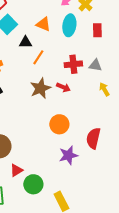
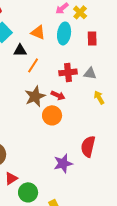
orange circle: (59, 124) -> (52, 115), moved

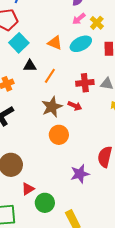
cyan ellipse: (64, 33) -> (81, 44), turned 55
black triangle: (20, 50) -> (30, 66), moved
orange circle: (52, 115) -> (59, 135), moved

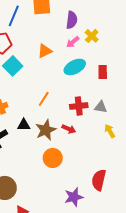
yellow cross: (97, 23) -> (92, 36), moved
orange triangle: (55, 43) -> (45, 51), moved, turned -49
black triangle: (30, 66) -> (24, 125), moved

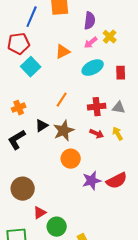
black triangle: (24, 125) -> (42, 126), turned -32
red arrow: (69, 129) -> (97, 134), moved
yellow arrow: (110, 131) -> (118, 134), moved
red semicircle: (99, 180) -> (117, 181), turned -130
purple star: (74, 197) -> (92, 181), moved

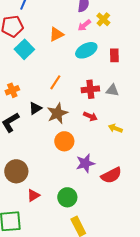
yellow arrow: (118, 134) -> (115, 128), moved, turned -40
red semicircle: (117, 181) -> (111, 175), moved
green circle: (57, 227) -> (67, 197), moved

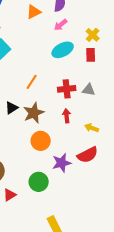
yellow cross: (103, 19) -> (93, 35), moved
orange triangle: (56, 34) -> (34, 12), moved
red arrow: (90, 116) -> (67, 116), turned -120
red semicircle: (111, 175) -> (88, 155), moved
green circle: (67, 197) -> (39, 182), moved

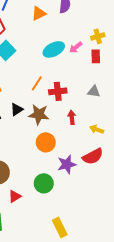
pink arrow: (61, 25) -> (76, 47), moved
yellow cross: (93, 35) -> (98, 36), turned 32
cyan ellipse: (63, 50) -> (54, 49), moved
red cross: (67, 89) -> (58, 91), moved
brown star: (34, 113) -> (39, 114), turned 30

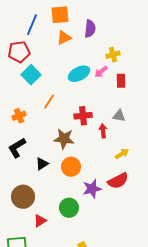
yellow cross: (98, 36) -> (113, 55), moved
orange line: (37, 83) -> (49, 102), moved
black triangle: (17, 109) -> (42, 164), moved
red arrow: (72, 117) -> (103, 131), moved
yellow arrow: (97, 129) -> (122, 154), turned 128

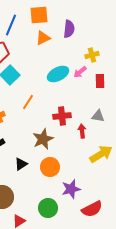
brown star: (64, 139) -> (43, 139), turned -30
yellow arrow: (122, 154) -> (101, 154), size x1.6
red semicircle: (118, 181) -> (92, 209), moved

